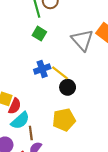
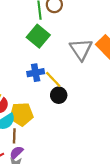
green square: (39, 34) -> (38, 36), size x1.5
yellow pentagon: (64, 120) -> (21, 114), moved

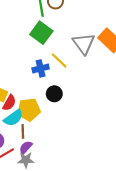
yellow line: (53, 79) -> (59, 60), moved
black circle: (59, 95) -> (54, 94), moved

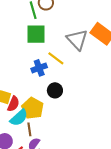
green square: (41, 33) -> (36, 34), turned -30
yellow pentagon: (29, 110) -> (33, 108), turned -30

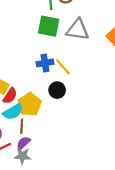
gray triangle: (77, 40) -> (78, 30), moved, turned -50
yellow line: (56, 58) -> (63, 67), moved

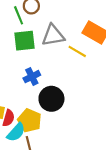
yellow line: (63, 67) -> (77, 51), moved
black circle: (57, 90) -> (51, 99), size x1.5

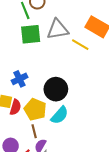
blue cross: (32, 77) -> (20, 79), moved
cyan semicircle: (16, 132) -> (60, 115), moved

